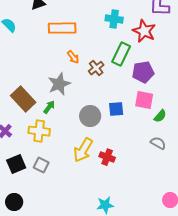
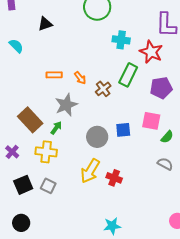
orange rectangle: (62, 28) -> (54, 75), moved, size x0.6
purple pentagon: (143, 72) -> (161, 88), moved

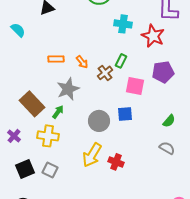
green rectangle: (128, 75) -> (121, 61), moved, size x0.6
pink square: (151, 121) -> (135, 86), moved

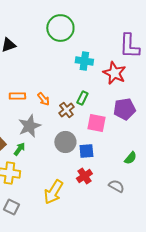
gray circle: (99, 121) -> (65, 142), moved
gray semicircle: (167, 148) -> (116, 186), moved
red cross: (116, 162) -> (84, 176), moved, turned 35

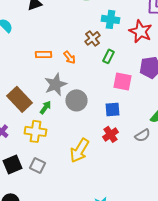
brown cross: (66, 110) -> (92, 38), moved
gray circle: (65, 142) -> (76, 100), moved
gray semicircle: (116, 186) -> (142, 135), moved, turned 119

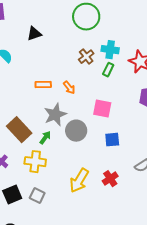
brown cross: (92, 38) -> (86, 57), moved
green rectangle: (108, 56) -> (108, 70), moved
pink square: (122, 81) -> (102, 109), moved
red cross: (110, 134) -> (110, 179), moved

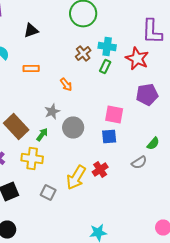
orange rectangle: (43, 85) -> (31, 68), moved
pink square: (102, 109) -> (114, 114), moved
gray star: (55, 115) -> (52, 112), size x0.7
red cross: (110, 179) -> (100, 170), moved
gray square: (37, 196) -> (48, 192), moved

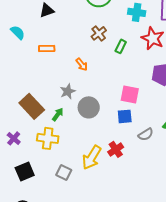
cyan cross: (107, 46) -> (137, 12), moved
gray semicircle: (139, 162) -> (146, 134), moved

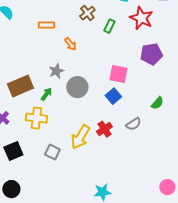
orange rectangle: (47, 48) -> (46, 25), moved
brown rectangle: (32, 106) -> (20, 86), turned -70
blue square: (125, 116) -> (113, 96), turned -35
gray semicircle: (146, 134) -> (133, 124), moved

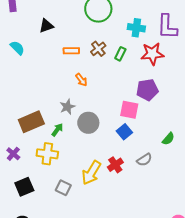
red star: (141, 18) -> (152, 54), turned -30
orange rectangle: (46, 25) -> (71, 51), moved
green rectangle: (109, 26) -> (120, 54), moved
purple pentagon: (151, 54) -> (147, 90), moved

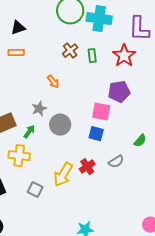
cyan cross: (136, 28) -> (99, 19), moved, size x1.4
orange rectangle: (71, 51) -> (16, 53), moved
green rectangle: (120, 54) -> (92, 56), turned -32
red star: (152, 54) -> (124, 56), turned -30
blue square: (124, 132) -> (96, 134), turned -35

